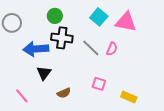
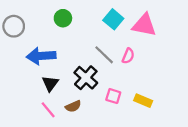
black cross: (62, 38) -> (86, 78), moved, turned 35
pink line: (22, 96) -> (48, 110), moved
yellow rectangle: (129, 97) -> (143, 101), moved

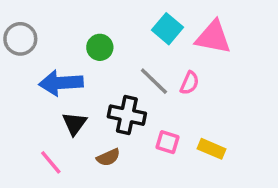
green circle: (63, 18) -> (100, 47), moved
black cross: (86, 78) -> (127, 115), turned -30
pink line: (48, 110) -> (51, 162), moved

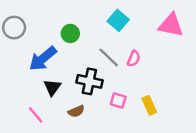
pink triangle: (213, 37) -> (171, 25), moved
blue arrow: (61, 83) -> (43, 59), turned -36
yellow rectangle: (212, 149) -> (149, 105), turned 42

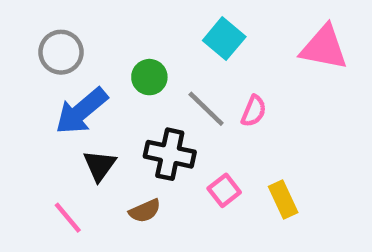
gray circle: (14, 28) -> (61, 52), moved
green circle: (70, 33) -> (149, 77), moved
pink square: (118, 101) -> (224, 190), turned 35

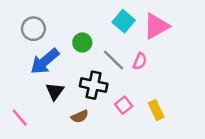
pink triangle: (324, 48) -> (156, 26), moved, turned -40
pink line: (68, 218) -> (20, 118), moved

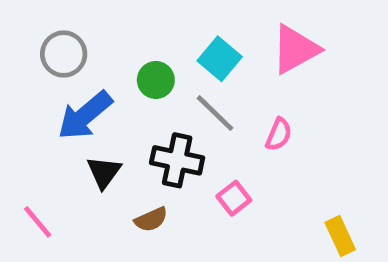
cyan square: (124, 21) -> (220, 59), moved
pink semicircle: (140, 61) -> (279, 134), moved
yellow rectangle: (156, 110) -> (340, 236), moved

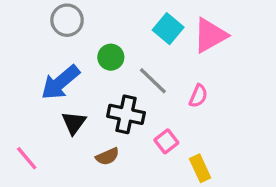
gray circle: (64, 54) -> (67, 20), moved
cyan square: (220, 59) -> (168, 29), moved
yellow rectangle: (340, 236) -> (200, 168), moved

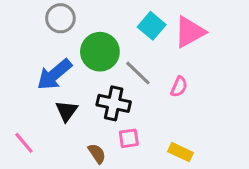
green circle: (111, 57) -> (100, 52), size x1.6
pink square: (166, 141) -> (129, 138), moved, turned 30
brown semicircle: (107, 156) -> (97, 154), moved, turned -100
yellow rectangle: (200, 168) -> (181, 152), turned -40

